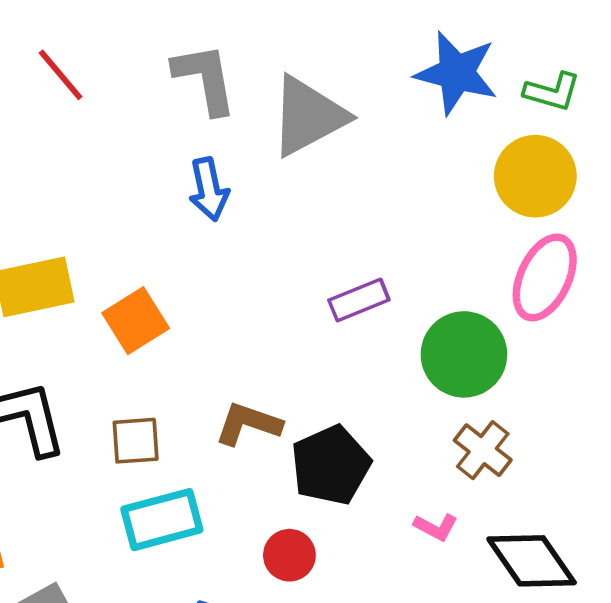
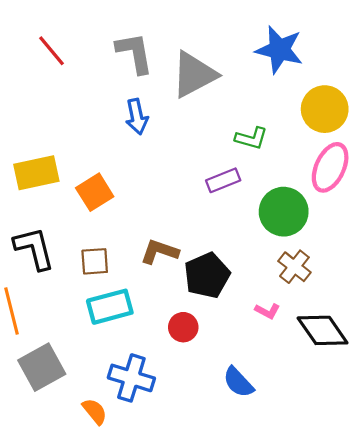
green L-shape: (552, 92) -> (251, 138), moved

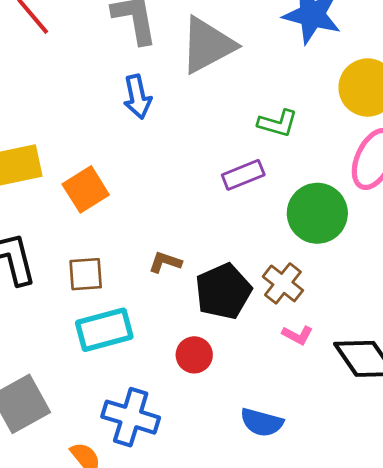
brown L-shape: (159, 252) -> (165, 262), size x0.7
brown cross: (294, 267) -> (283, 283), moved
blue semicircle: (238, 382) -> (262, 422), turned -32

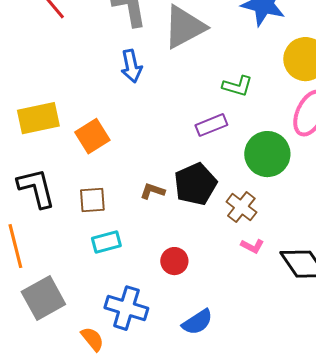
black pentagon: (223, 291) -> (195, 184), moved
cyan rectangle: (104, 330) -> (106, 242), size x0.7
blue semicircle: (262, 422) -> (197, 322), moved, turned -48

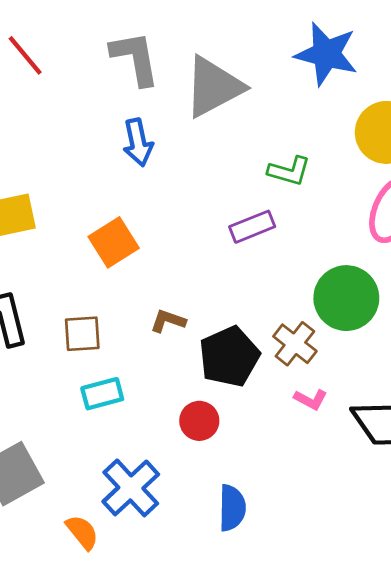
orange square: (92, 136) -> (114, 242), moved
green circle: (267, 154) -> (346, 298), moved
black pentagon: (195, 184) -> (229, 357), moved
blue cross: (126, 308) -> (131, 488), turned 30
blue semicircle: (197, 322) -> (232, 508), turned -56

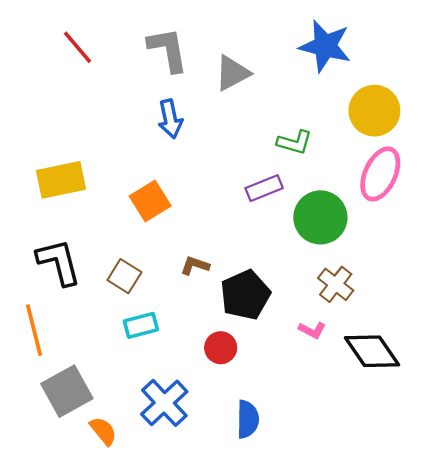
gray triangle: (214, 87) -> (232, 73), size x0.7
green circle: (346, 298) -> (320, 217), moved
brown square: (82, 334) -> (124, 276), turned 36
brown cross: (295, 344) -> (336, 284), moved
orange semicircle: (82, 532) -> (103, 431), moved

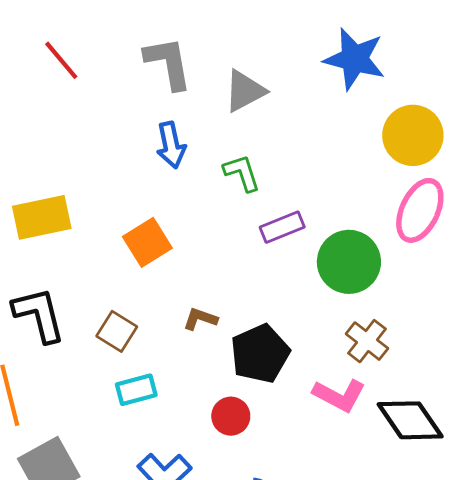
green L-shape: (295, 142) -> (242, 173), moved, turned -124
pink L-shape: (312, 330) -> (339, 395), size x1.6

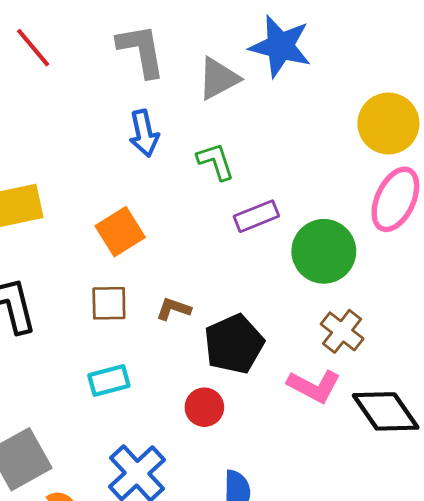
blue star: (354, 59) -> (280, 46), moved
brown square: (117, 331) -> (109, 303), moved, turned -33

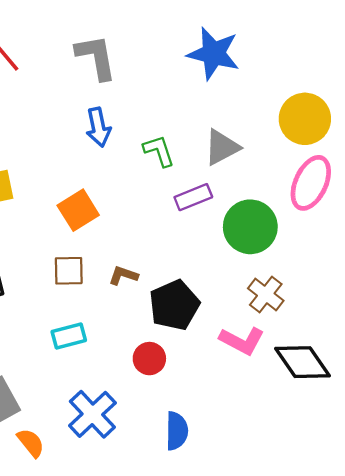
gray triangle: (218, 79) -> (222, 147), moved

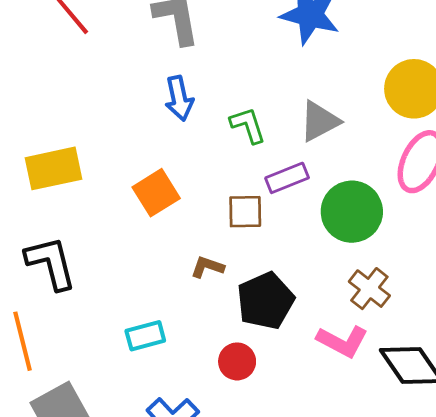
brown square: (69, 271) -> (245, 212), moved

